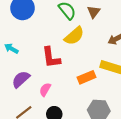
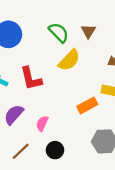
red L-shape: (51, 58) -> (31, 78), moved

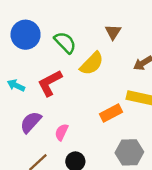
green semicircle: (59, 33) -> (65, 42), moved
red L-shape: (31, 78) -> (50, 83), turned 75

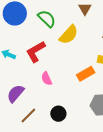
purple semicircle: (31, 122) -> (15, 93), moved
pink semicircle: (62, 132) -> (47, 79), moved, turned -48

